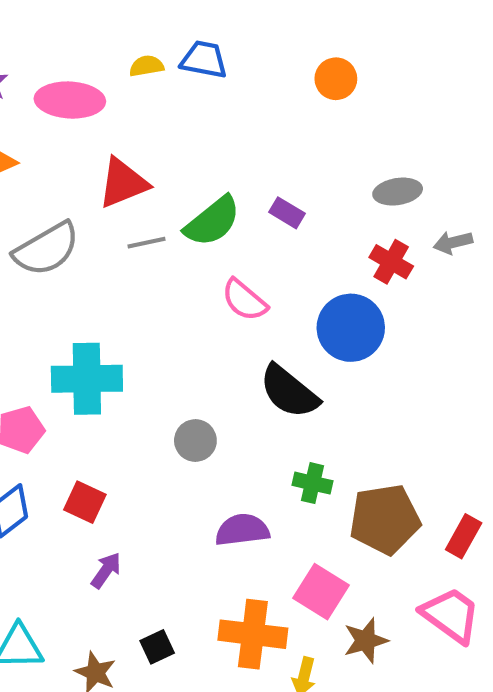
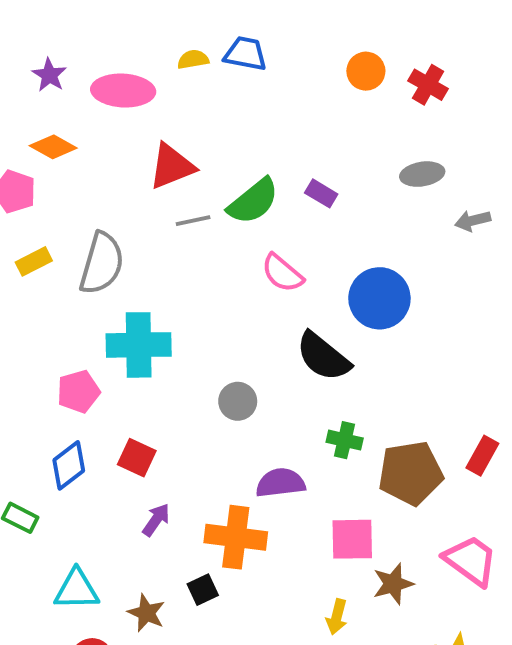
gray semicircle: (46, 249) -> (102, 263), moved, turned -44
red cross: (391, 262) -> (428, 85), moved
red rectangle: (464, 536) -> (482, 456), moved
pink square: (321, 592) -> (352, 539), turned -33
orange cross: (253, 634) -> (236, 537), moved

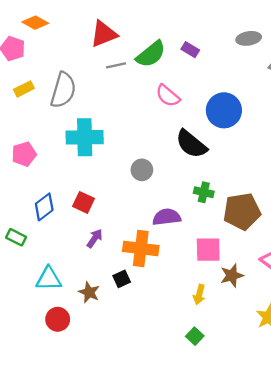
pink pentagon: (78, 392) -> (24, 154), moved

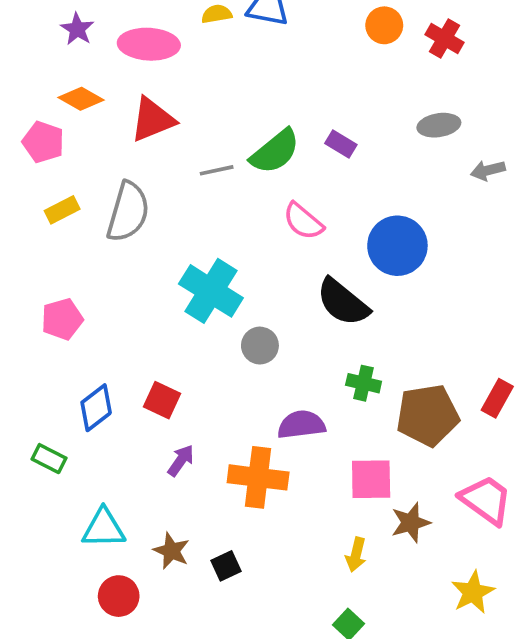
red triangle: (104, 34) -> (153, 119), moved
cyan cross: (85, 137) -> (211, 291), moved, turned 33
black square: (122, 279) -> (226, 566), moved

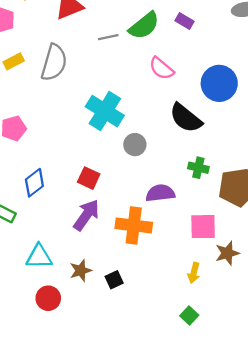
red square: (162, 400) -> (89, 178), moved
purple arrow: (181, 460) -> (86, 215), size x1.6
brown star: (171, 551) -> (81, 270), turned 30

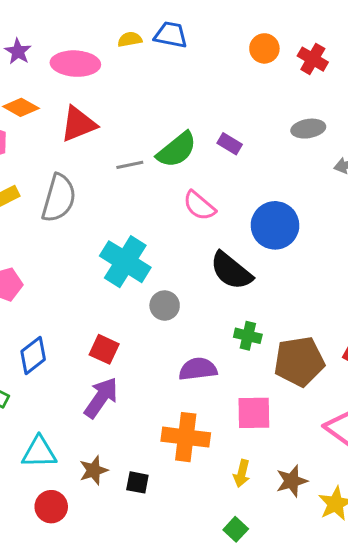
orange cross: (134, 225) -> (186, 437), moved
brown star: (227, 253) -> (292, 481), moved
black square: (114, 280) -> (137, 482), turned 36

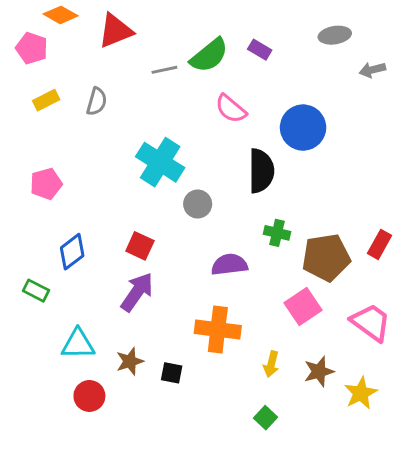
gray semicircle: (59, 198) -> (97, 102), size x0.6
black semicircle: (231, 271) -> (261, 171), turned -129
pink square: (254, 413) -> (303, 306), moved, turned -33

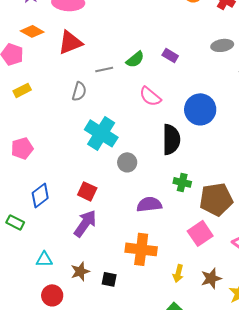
green semicircle: (209, 55) -> (135, 59), size x0.7
gray semicircle: (97, 102) -> (79, 91), moved
cyan triangle: (78, 344) -> (44, 259), size x0.7

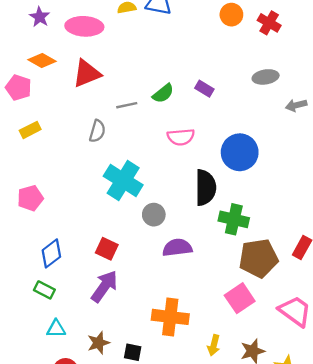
pink semicircle: (150, 96) -> (181, 137), turned -45
green cross: (182, 182) -> (234, 219), moved, size x1.4
purple semicircle: (149, 204) -> (177, 248), moved
green rectangle: (15, 222) -> (44, 290), moved

